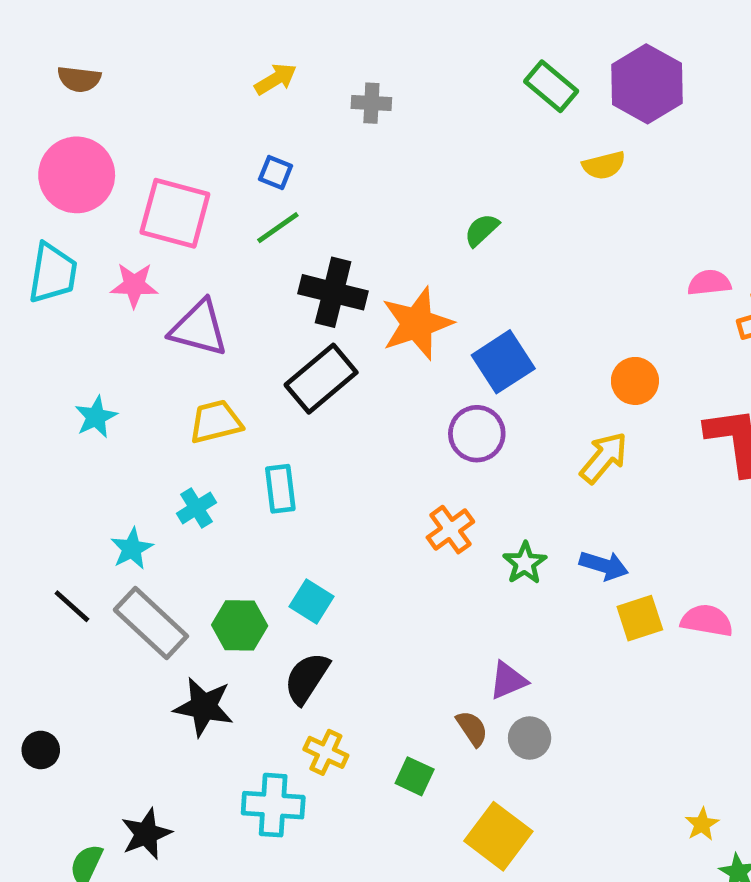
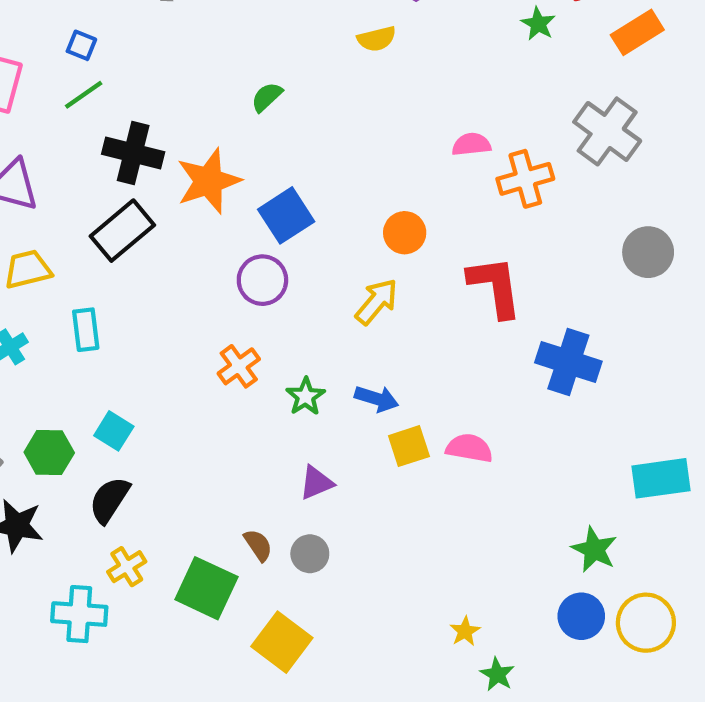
purple triangle: (508, 680) -> (316, 483), moved
yellow cross: (326, 752) -> (127, 567), turned 33
green square: (415, 776) -> (206, 588), size x1.8

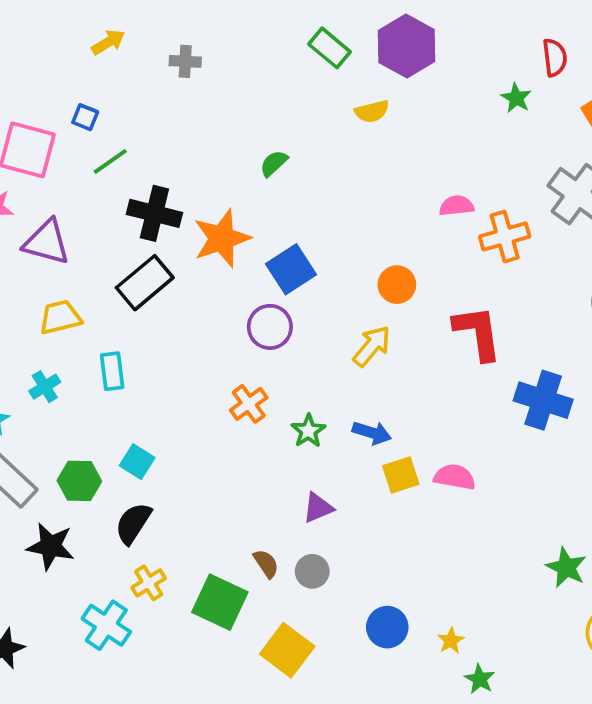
blue square: (81, 45) -> (85, 117), moved
cyan cross: (79, 614) -> (106, 625), turned 30
blue circle: (581, 616) -> (387, 627), moved

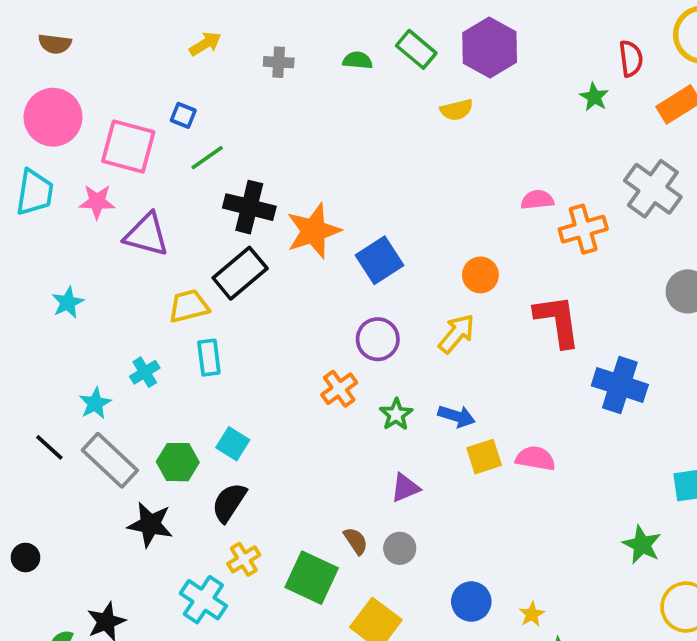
green semicircle: (274, 163) -> (358, 60), moved, turned 48
yellow trapezoid: (60, 317) -> (189, 306), moved
purple circle: (270, 327) -> (378, 339), moved

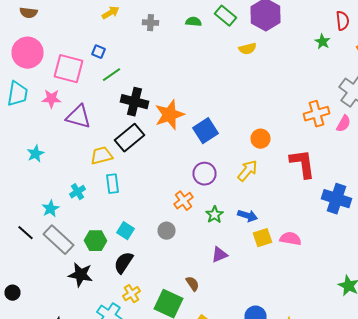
pink semicircle: (537, 200) -> (344, 124), moved, turned 126
gray circle: (400, 548) -> (166, 231), moved

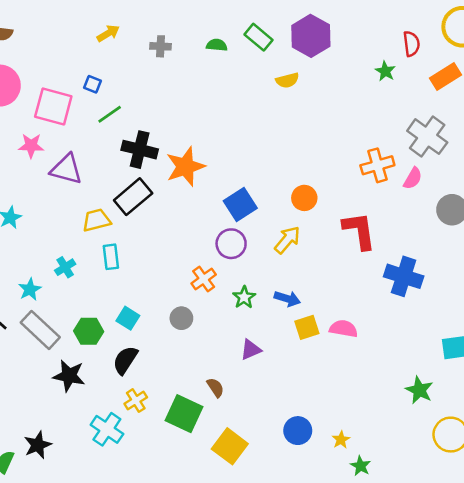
blue square: (206, 131) -> (240, 204), moved

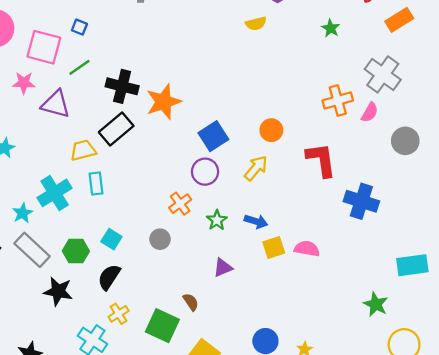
green star: (385, 71) -> (331, 28), moved
green line: (110, 114) -> (79, 67), moved
cyan cross: (65, 267) -> (55, 193), size x1.8

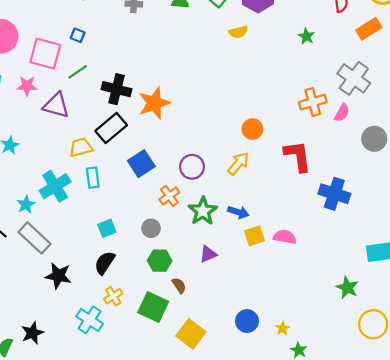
blue square: (213, 136) -> (141, 164), moved
green star: (217, 220) -> (203, 211), size x1.5
cyan square: (111, 239) -> (107, 228), turned 36
green hexagon: (76, 251) -> (160, 261), moved

